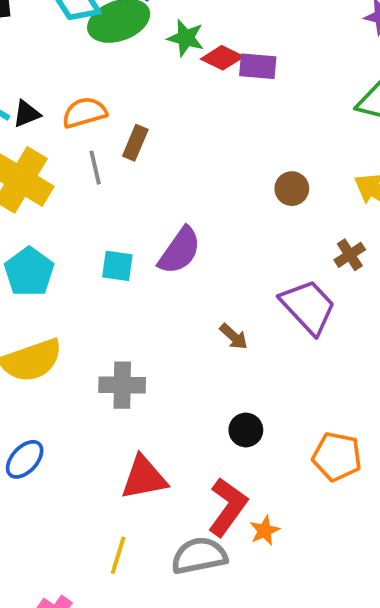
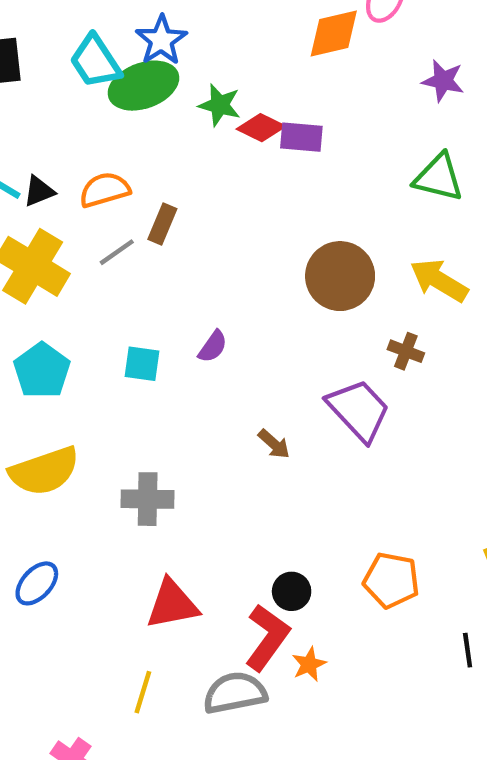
gray line: (95, 168) -> (117, 252), turned 68
brown circle: (292, 189) -> (340, 276), size x1.8
purple semicircle: (180, 251) -> (213, 347), size x0.6
brown cross: (350, 255) -> (406, 351), turned -36
black circle: (246, 430) -> (292, 591), moved

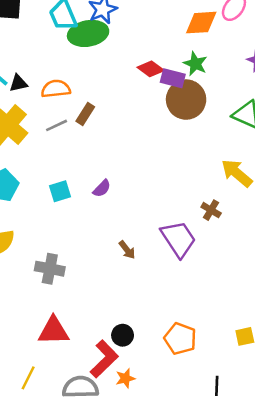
green star: (220, 105) -> (195, 64), moved
brown circle: (340, 276) -> (186, 100), moved
cyan square: (142, 364) -> (60, 191), turned -35

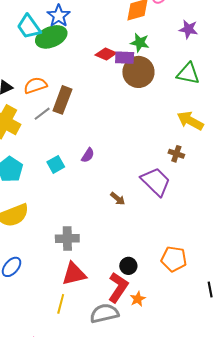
brown rectangle: (85, 114) -> (62, 100), size x1.5
gray cross: (50, 269) -> (67, 239), moved
yellow line: (28, 378) -> (61, 304), moved

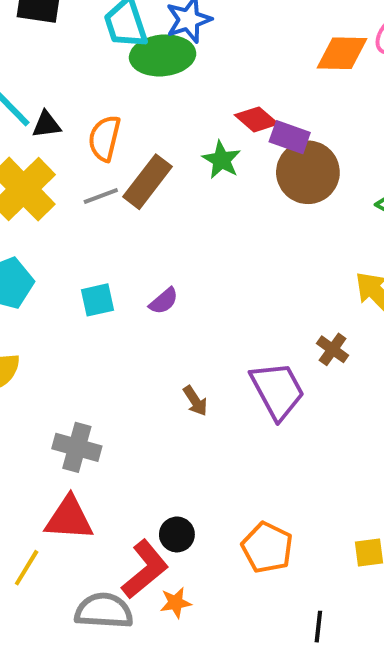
green star: (140, 43) -> (222, 160), moved
orange semicircle: (35, 85) -> (104, 138), turned -75

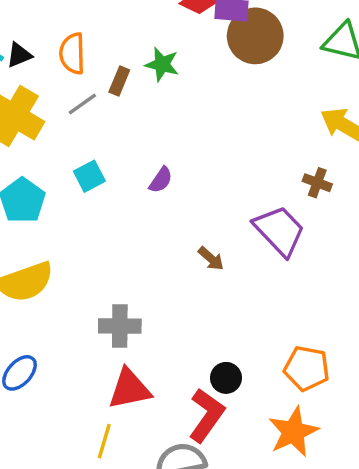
green star: (222, 160) -> (162, 64), moved
brown rectangle: (147, 182) -> (119, 81), size x0.6
cyan square: (98, 300) -> (89, 176), moved
orange star: (176, 603) -> (293, 432), moved, size x1.8

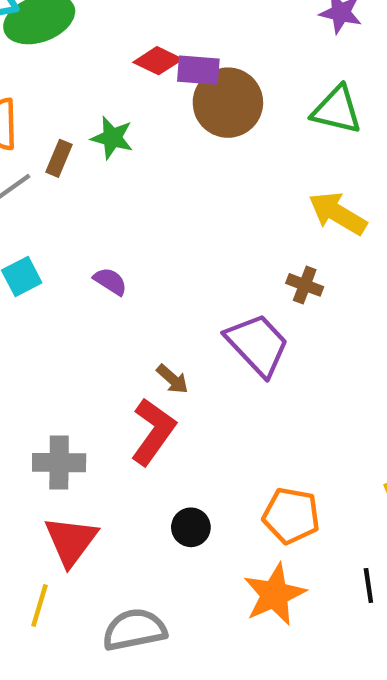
purple semicircle: (161, 180) -> (110, 281), turned -92
red triangle: (129, 389) -> (71, 541), turned -42
red L-shape: (207, 415) -> (153, 432), moved

